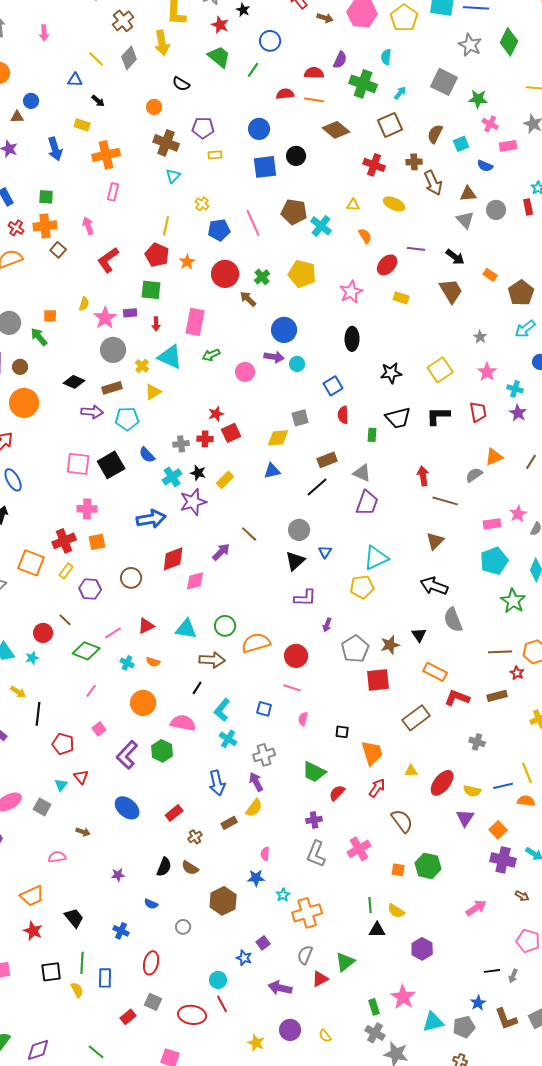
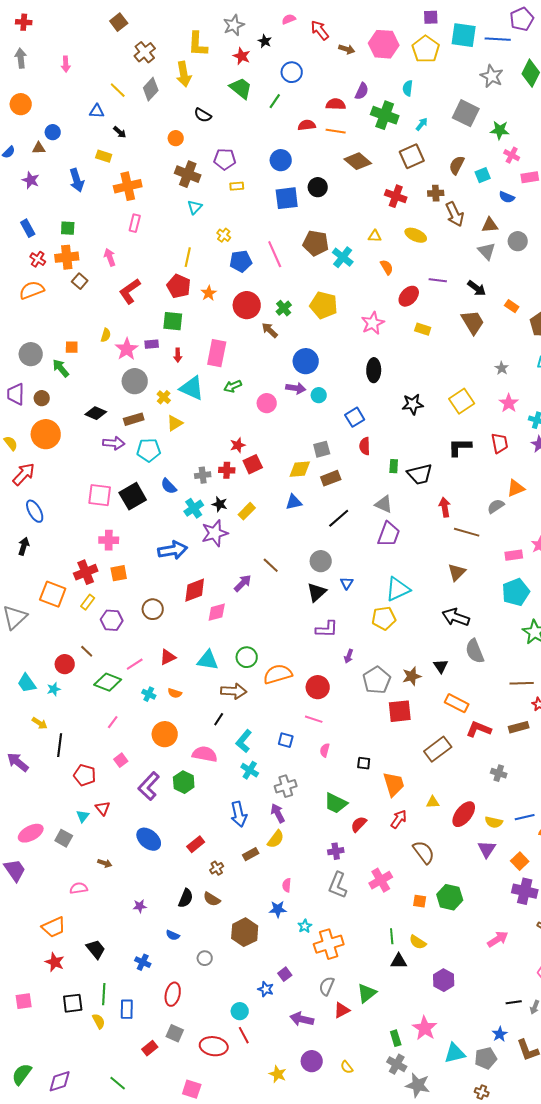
black trapezoid: (398, 418) -> (420, 474), moved
brown rectangle: (327, 460) -> (331, 478), moved

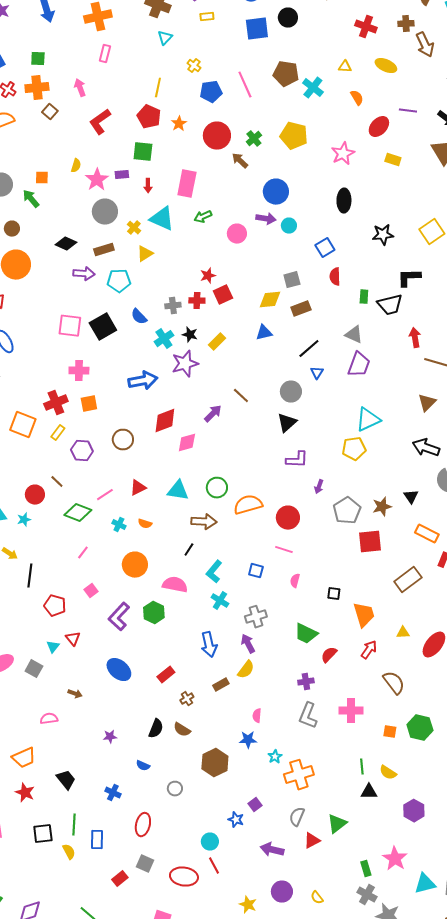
black L-shape: (460, 447) -> (409, 278), moved
blue triangle: (347, 583) -> (317, 373), moved
pink cross: (381, 880) -> (351, 711), turned 30

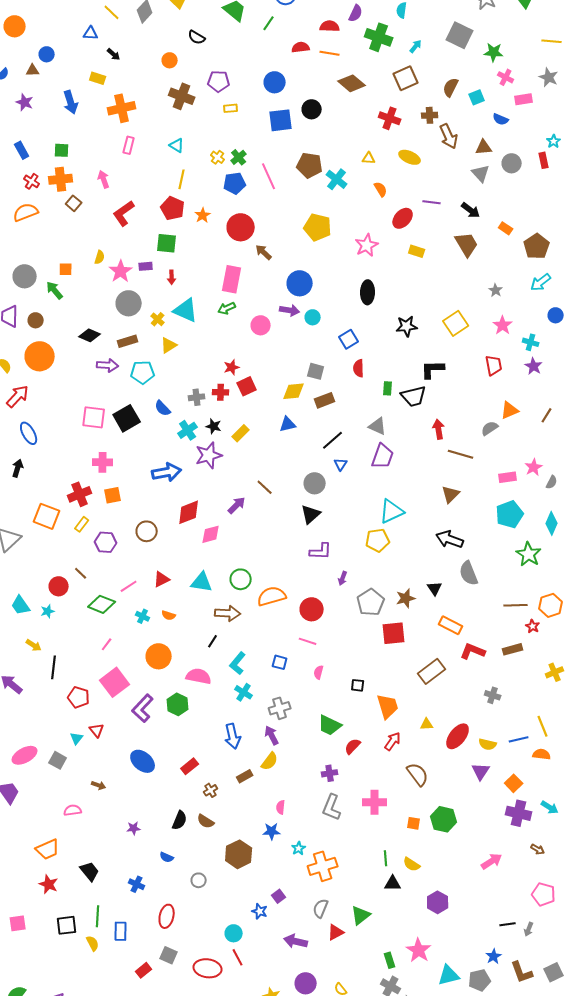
cyan triangle: (165, 38) -> (177, 145), moved, turned -42
green cross: (254, 139) -> (239, 157), moved
pink rectangle: (187, 184) -> (232, 279), moved
gray square: (292, 280) -> (316, 371), turned 30
pink square: (91, 591) -> (115, 682), size x2.0

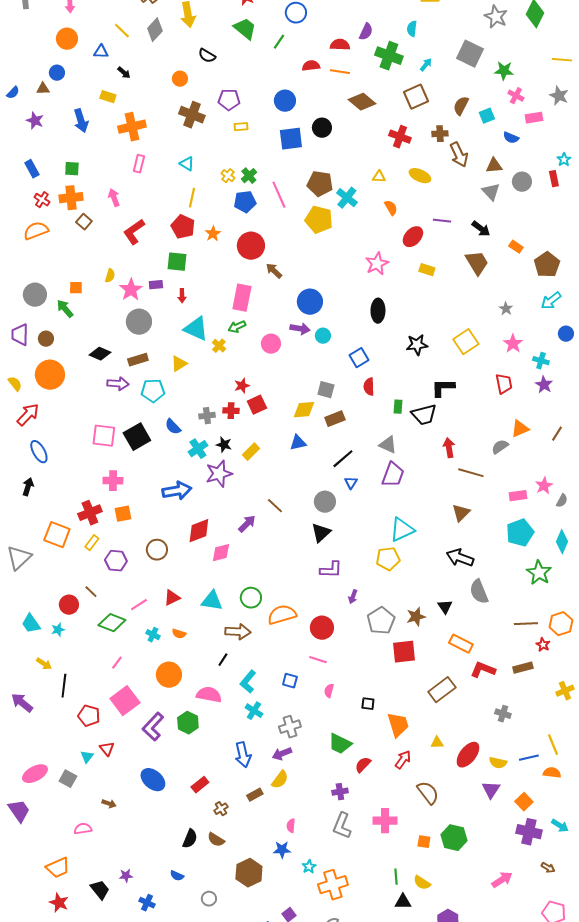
orange circle: (15, 26) -> (67, 39), moved
yellow pentagon: (318, 227) -> (319, 220), moved
yellow cross: (158, 319) -> (219, 346), moved
purple arrow: (272, 735) -> (282, 754), turned -84
purple star: (134, 828) -> (126, 876), moved

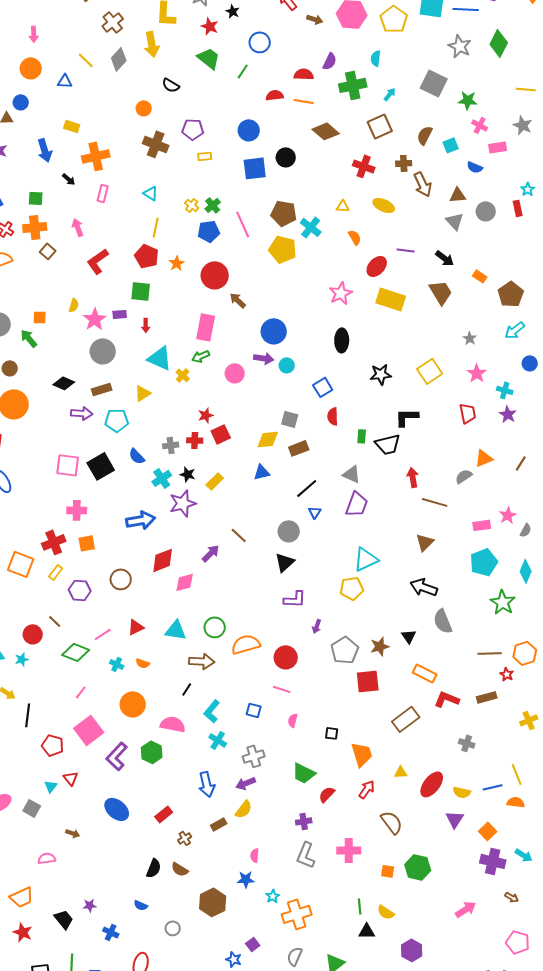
green cross: (389, 56) -> (353, 85), turned -32
black arrow: (124, 73) -> (69, 179), moved
yellow rectangle: (427, 270) -> (391, 299), size x1.8

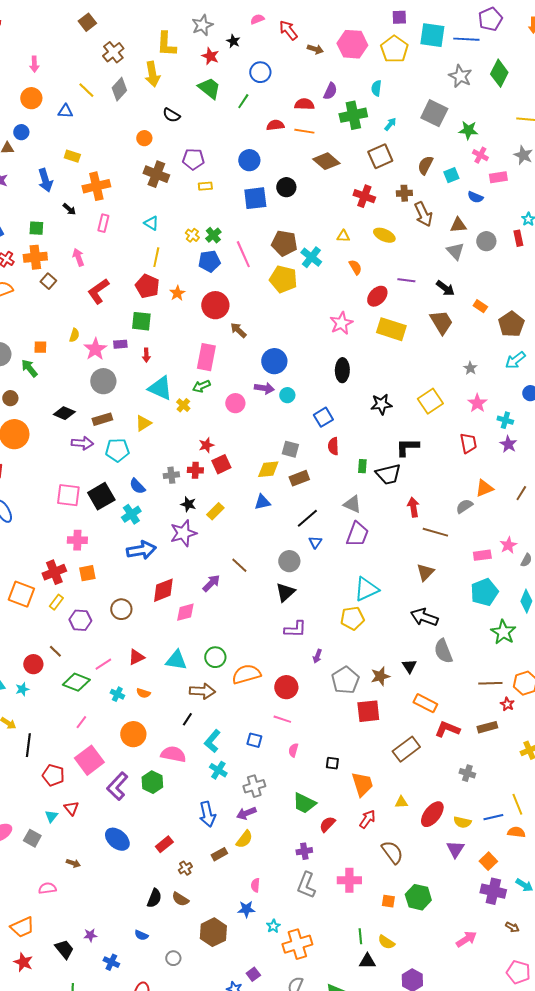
cyan cross: (162, 478) -> (131, 514), moved

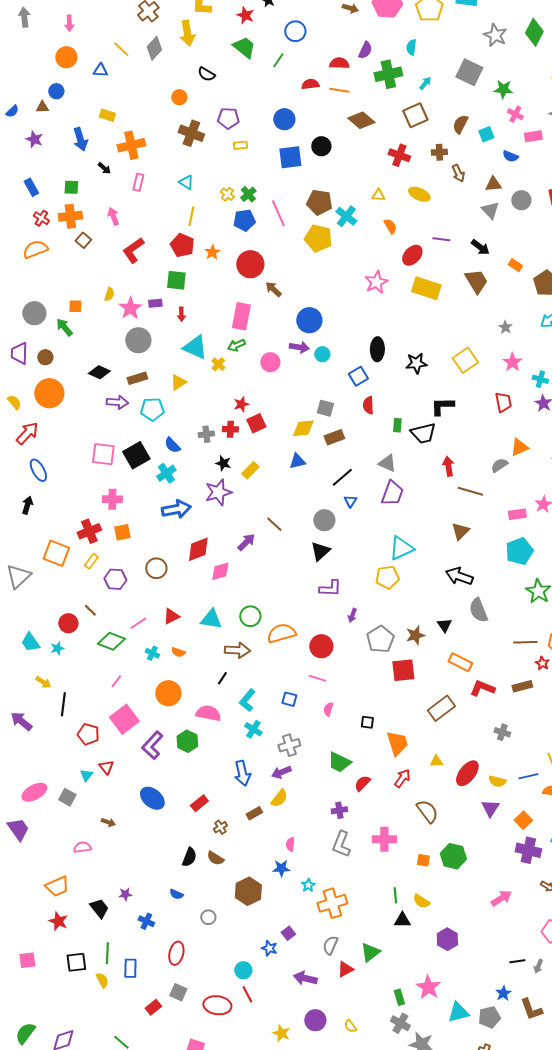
brown arrow: (423, 214) -> (458, 173), size x0.7
black ellipse: (342, 370) -> (377, 349), moved

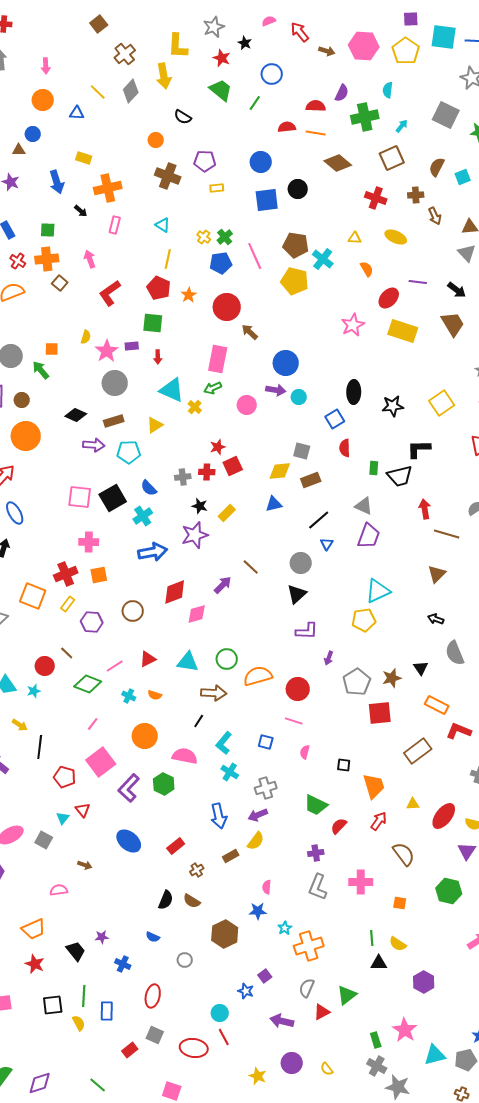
black arrow: (459, 576) -> (436, 619), size x0.6
green hexagon: (453, 856) -> (449, 891), moved

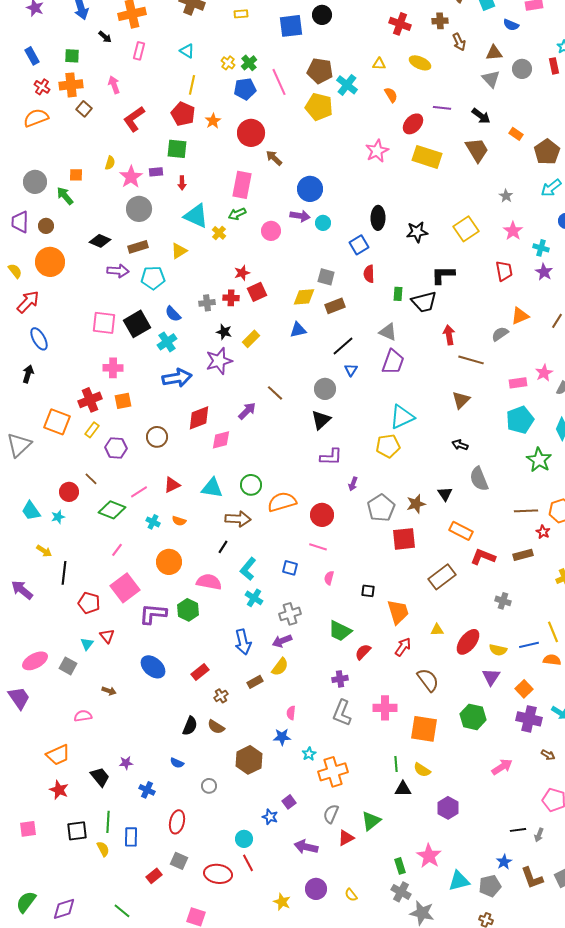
purple L-shape: (129, 788) -> (153, 614), turned 52
orange square: (400, 903) -> (424, 729), size x2.0

